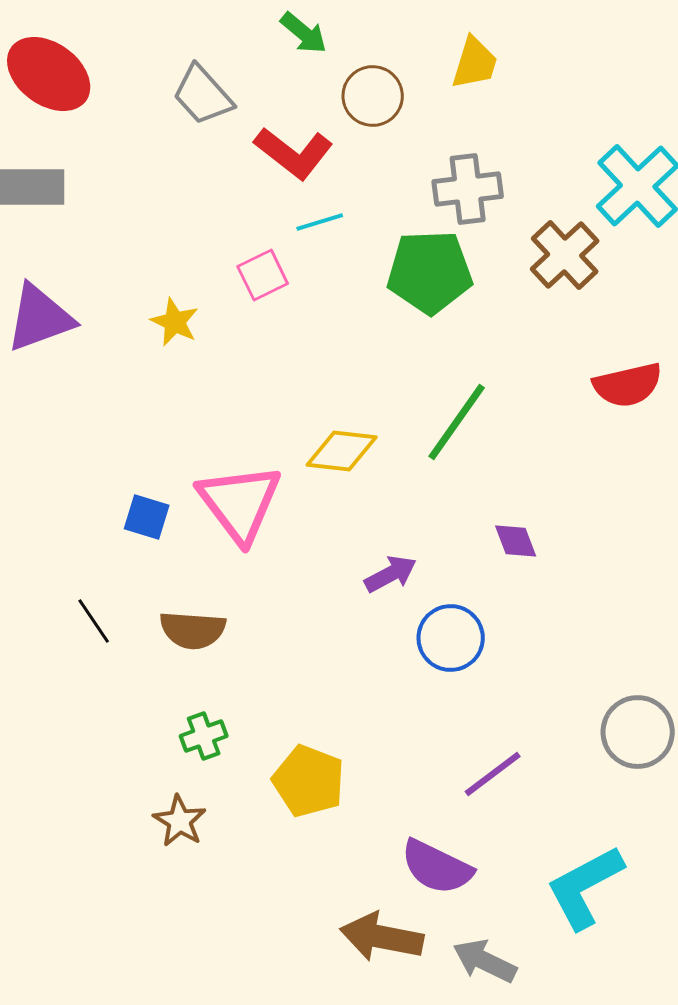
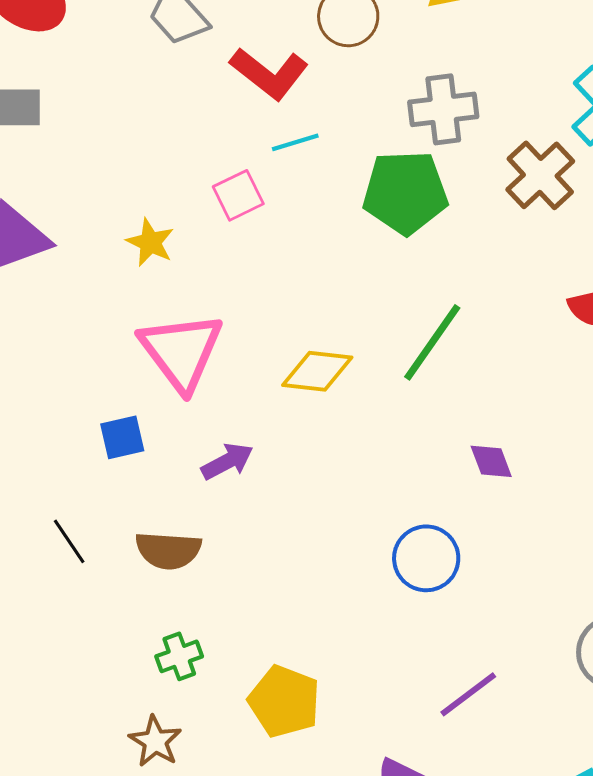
pink triangle: (240, 503) -> (181, 351), moved
blue square: (147, 517) -> (122, 437), turned -30
purple arrow: (391, 574) -> (227, 461), moved

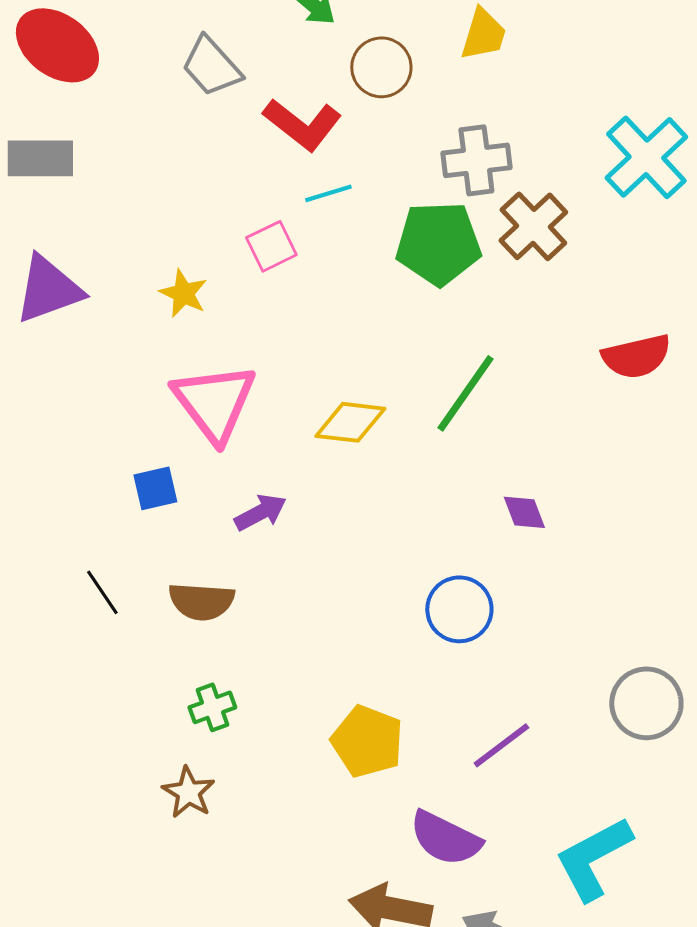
brown cross: (540, 175) -> (533, 226), moved
yellow pentagon: (284, 701) -> (367, 741), moved

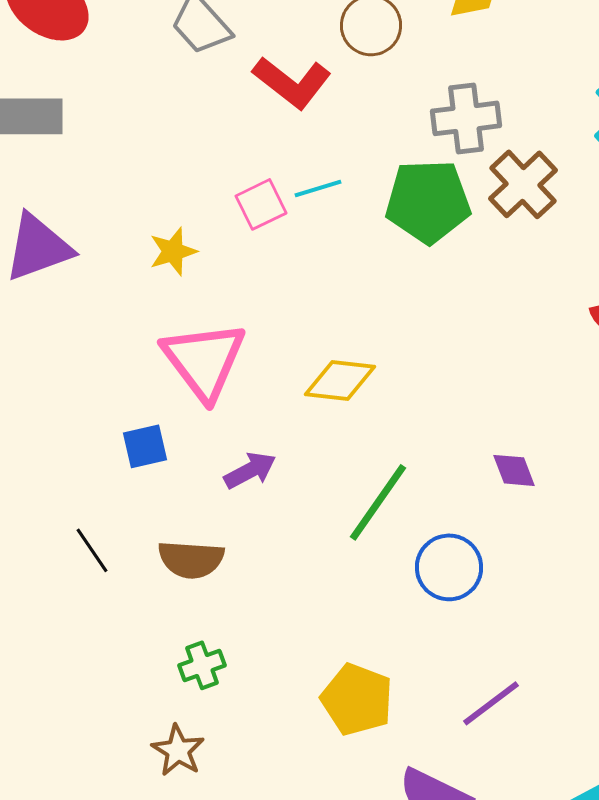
cyan line: (328, 193) -> (318, 188), moved
yellow star: (183, 293) -> (173, 251), turned 30
green line: (465, 393) -> (378, 502), moved

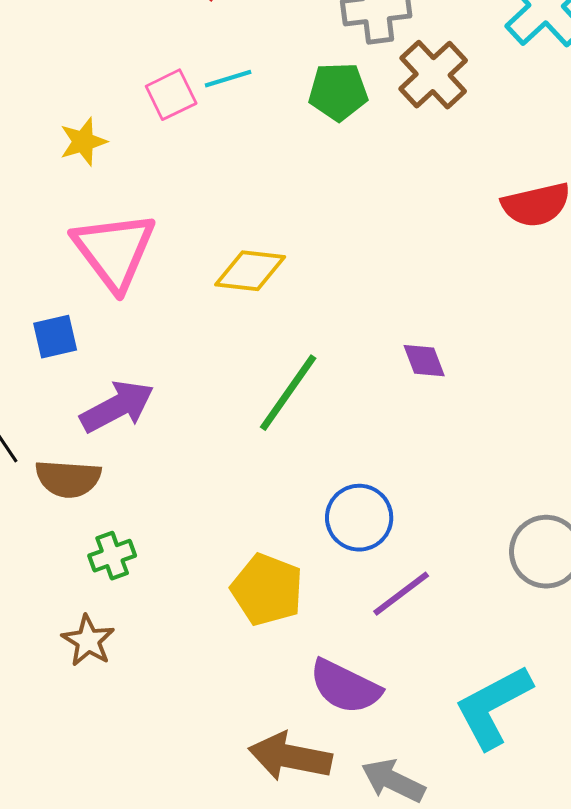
green pentagon: (428, 201) -> (338, 92), size x0.7
purple arrow: (250, 470) -> (117, 407), moved, size x1.4
brown semicircle: (191, 559) -> (68, 479), moved
blue circle: (449, 567) -> (359, 518), moved

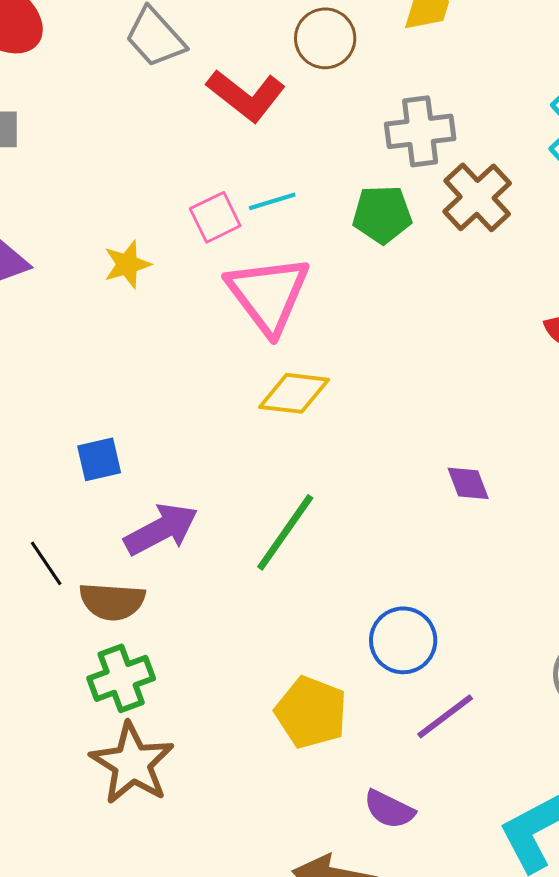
pink triangle: (114, 251) -> (268, 294), moved
green line: (288, 393) -> (285, 532), moved
green cross: (112, 556) -> (121, 678), moved, size x1.4
brown star: (88, 641) -> (132, 763), size x1.6
purple semicircle: (345, 687) -> (389, 809), size x0.7

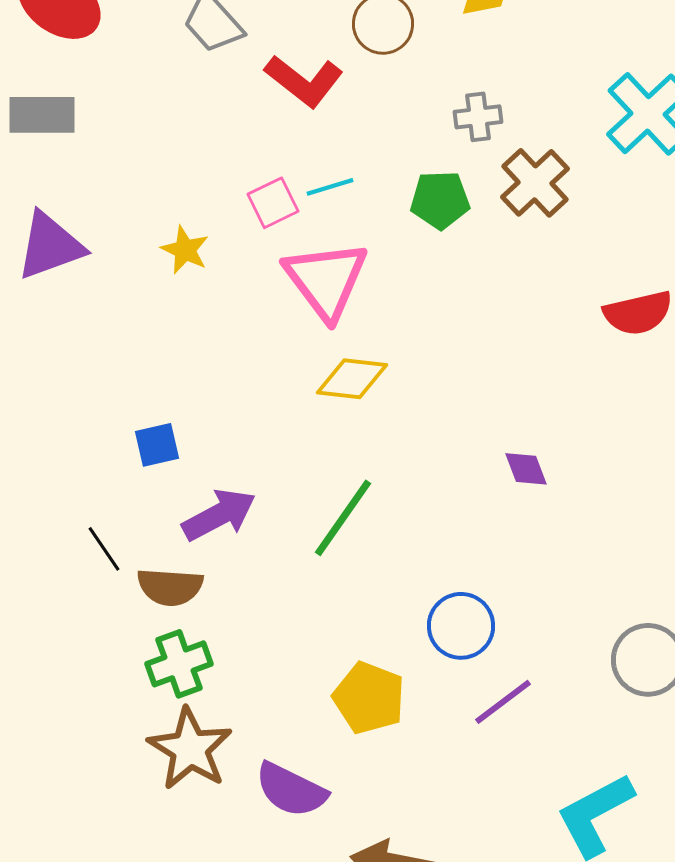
gray cross: (420, 131) -> (478, 117), size x0.7
yellow star: (127, 264) -> (185, 250), turned -30
purple semicircle: (389, 809) -> (291, 790), moved, size x1.4

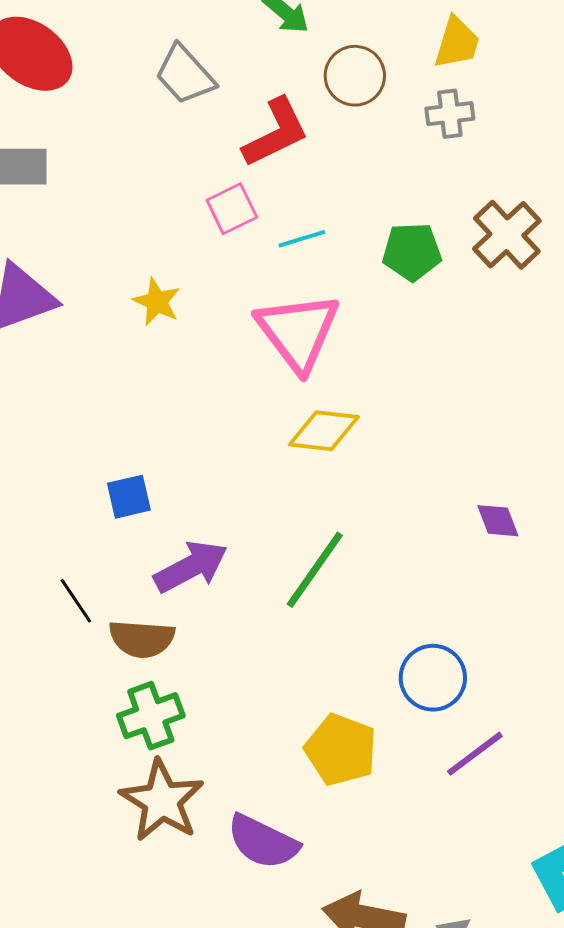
red L-shape: (304, 81) -> (276, 133), turned -64
gray cross: (478, 117) -> (450, 114), moved
pink square: (273, 203) -> (232, 209), moved

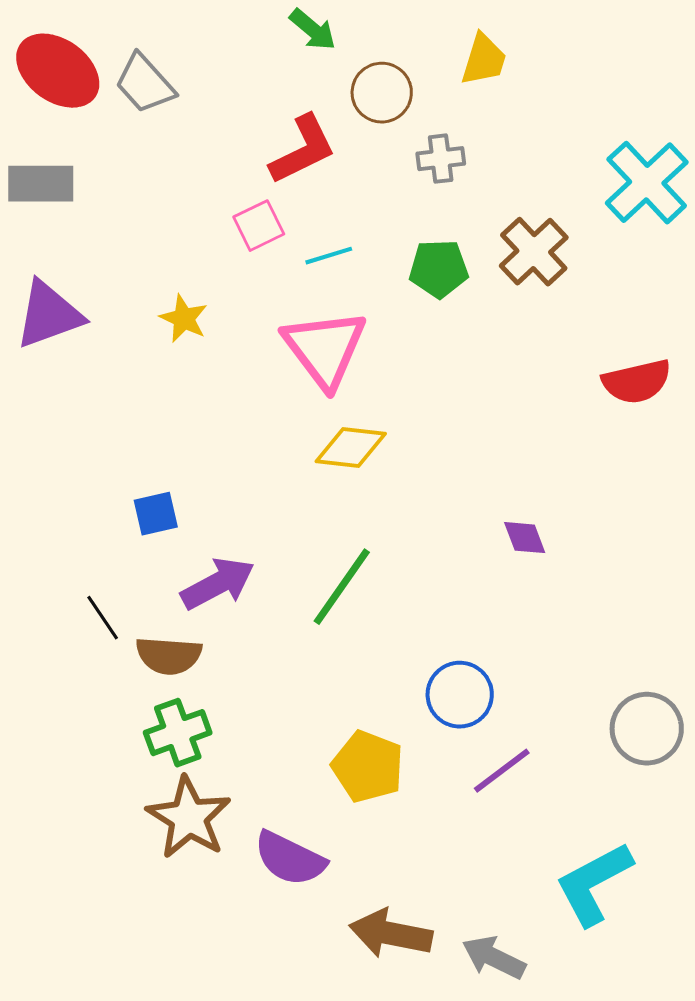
gray trapezoid: (185, 75) -> (145, 84), moved
gray cross: (450, 114) -> (441, 159), moved

